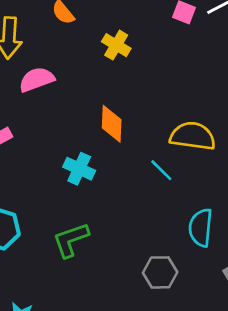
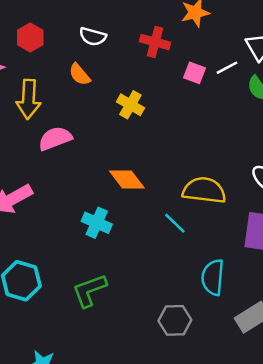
orange diamond: (112, 124) -> (127, 180), turned -39

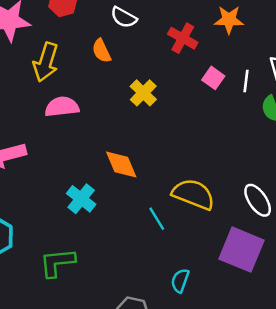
white line: (227, 68) -> (246, 81), turned -70
cyan semicircle: (213, 277) -> (180, 281), size x0.7

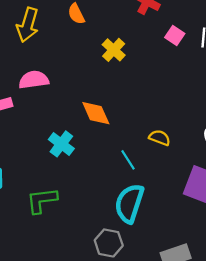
pink semicircle: (62, 107) -> (34, 80), moved
yellow semicircle: (193, 194) -> (160, 138), size x0.6
cyan semicircle: (180, 281) -> (129, 203), moved, size x1.8

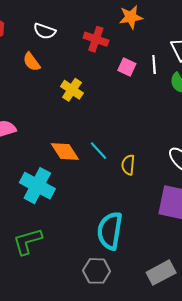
yellow semicircle: (160, 138) -> (128, 165), turned -96
cyan cross: (61, 144) -> (37, 186), size x1.4
cyan line: (128, 160) -> (98, 151), moved

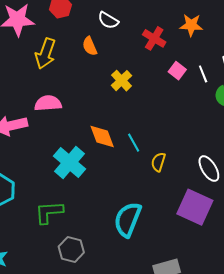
white line: (154, 65) -> (203, 74), turned -30
gray hexagon: (97, 271) -> (71, 249), moved

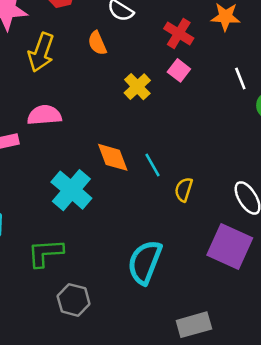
pink square: (177, 71) -> (179, 70), moved

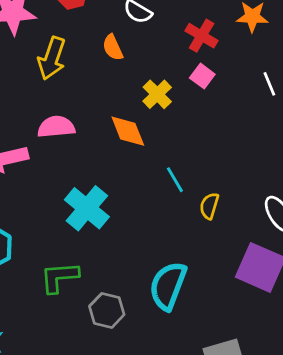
orange diamond: (113, 157) -> (128, 131), moved
gray hexagon: (74, 300) -> (107, 310), moved

